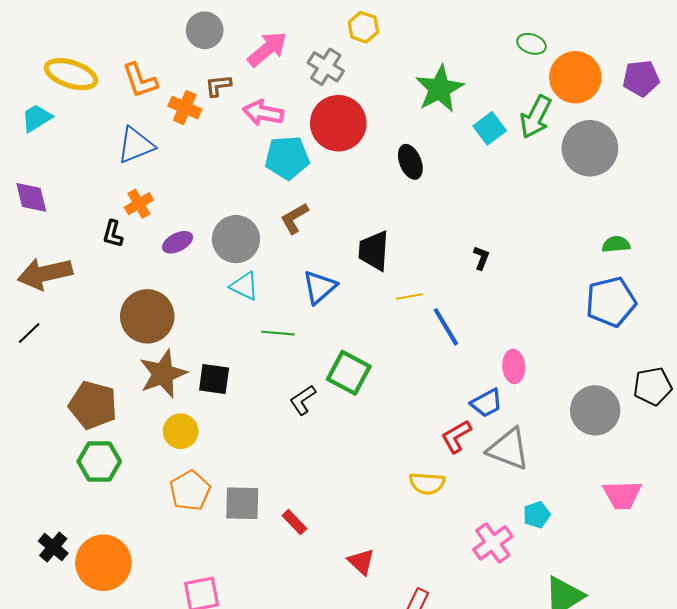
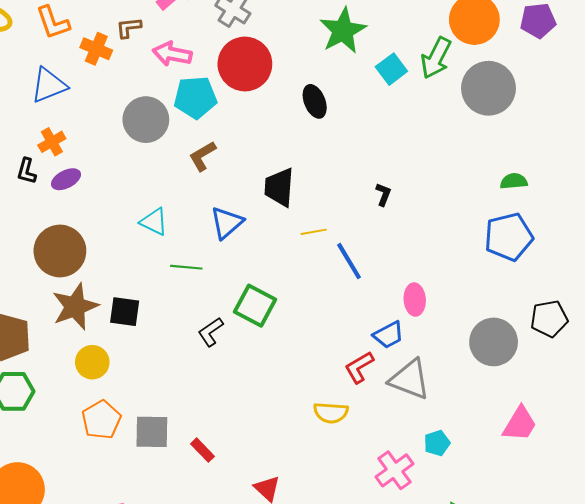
gray circle: (236, 239) -> (146, 120), moved
purple ellipse: (177, 242) -> (66, 179), moved
pink trapezoid: (622, 495) -> (520, 424), turned -57

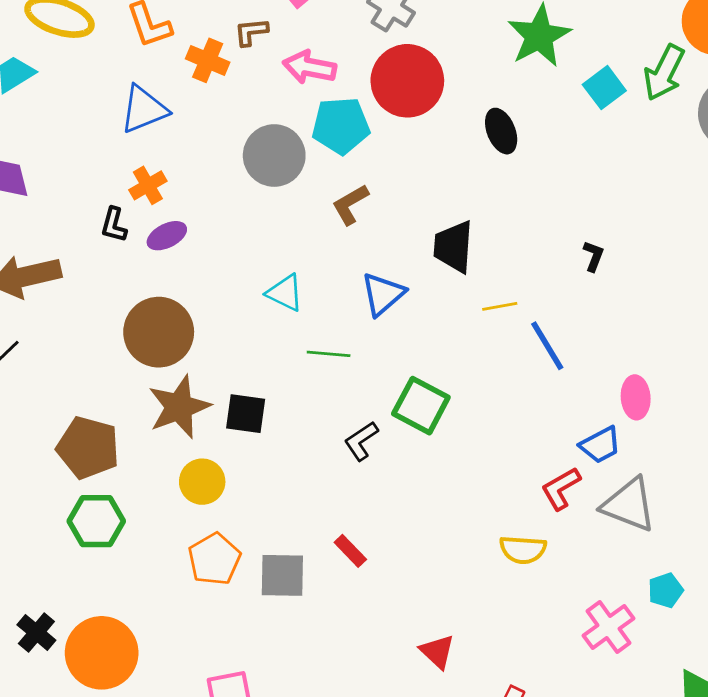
red rectangle: (202, 450) -> (350, 551), moved

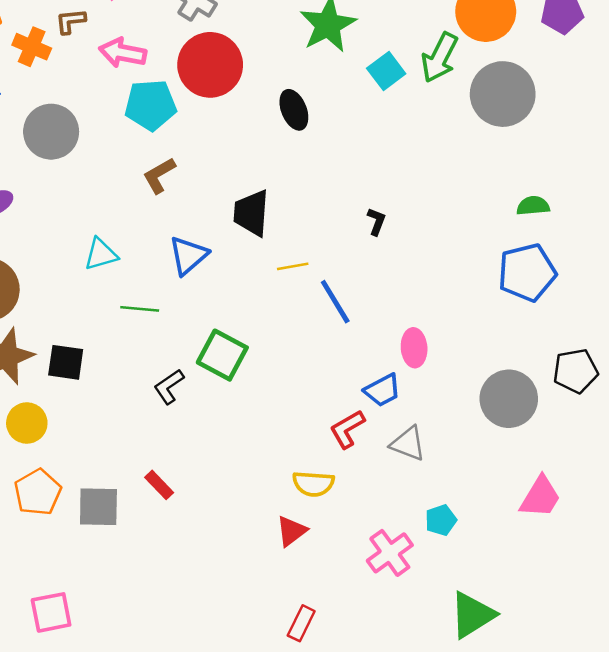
gray circle: (274, 156) -> (51, 132), moved
cyan triangle: (285, 293) -> (101, 254), turned -42
gray triangle: (629, 505) -> (408, 444), size x0.7
red triangle: (437, 651) -> (291, 531), moved, turned 40

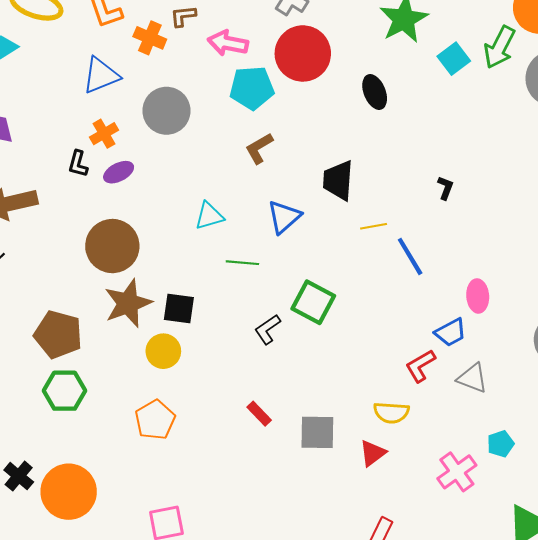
yellow circle: (27, 423) -> (163, 351), moved
gray square: (98, 507) -> (317, 432), moved

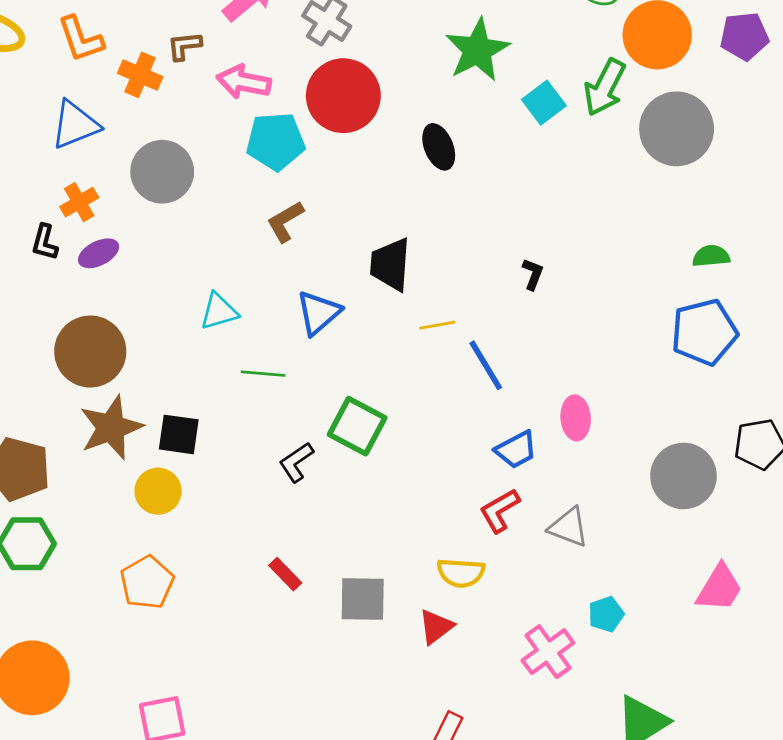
blue trapezoid: (451, 332) -> (516, 450), moved

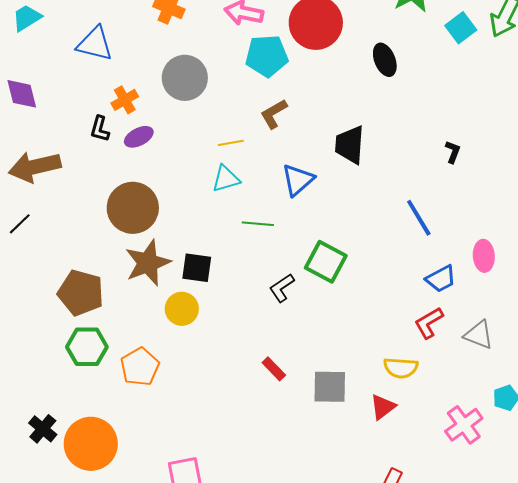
blue triangle: (75, 125) -> (95, 44), moved, turned 36
yellow line: (437, 325) -> (231, 143), moved
orange pentagon: (147, 582) -> (140, 367), moved

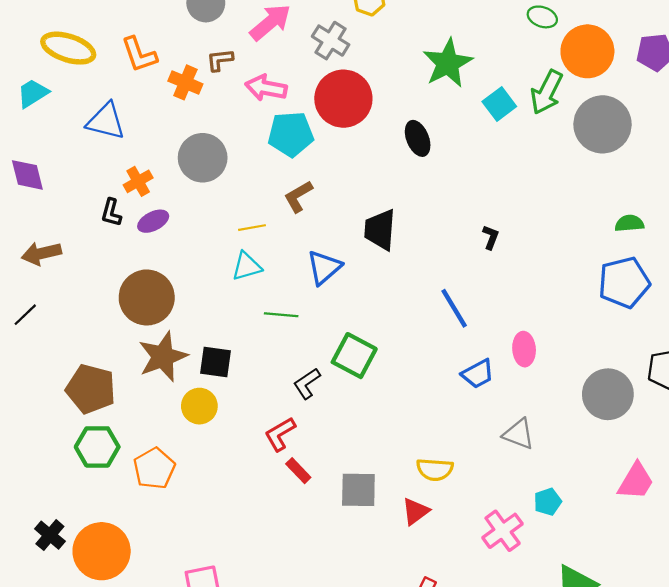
brown arrow: (35, 167) -> (41, 253), size x0.7
red L-shape: (429, 323) -> (280, 434), moved

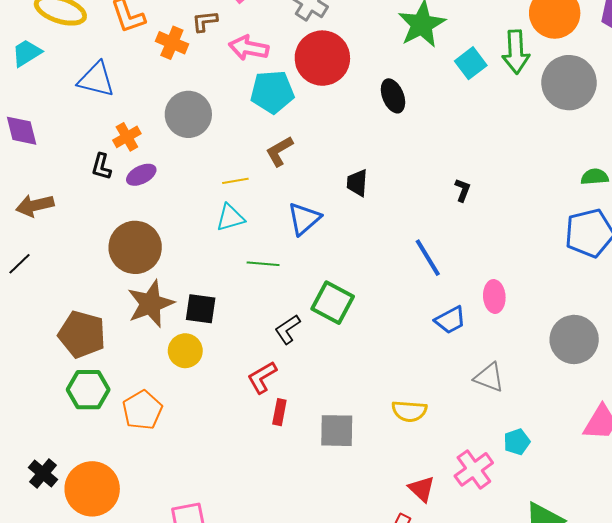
green arrow: (547, 92) -> (516, 52), turned -30
black trapezoid: (380, 230) -> (357, 183), size x0.7
red rectangle: (298, 471) -> (279, 412), turned 55
red triangle: (415, 511) -> (422, 489), moved, turned -40

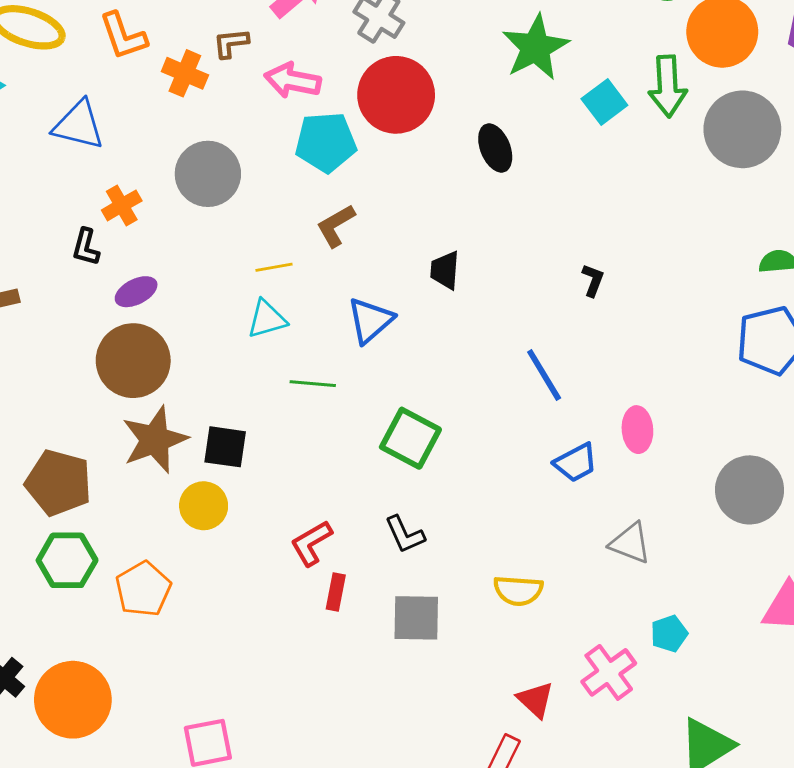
purple ellipse: (141, 175) -> (136, 292), moved
black L-shape: (288, 329) -> (405, 534), moved, turned -80

